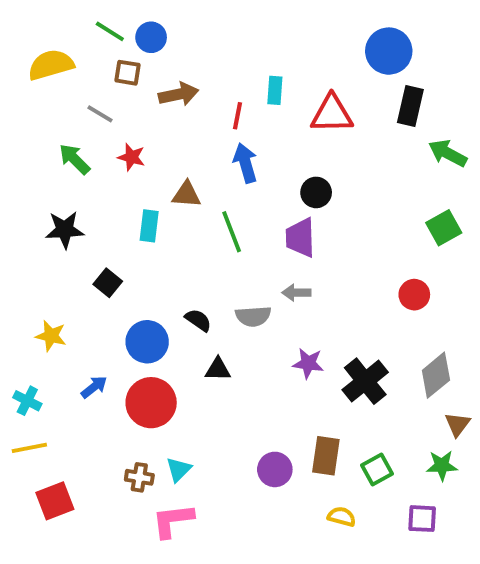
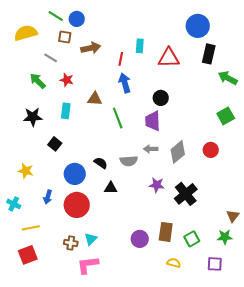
cyan rectangle: (149, 226) -> (66, 111), moved
gray diamond: (436, 375) -> (178, 152), moved
blue arrow: (94, 387) -> (48, 197), turned 144
yellow line: (29, 448) -> (31, 228), moved

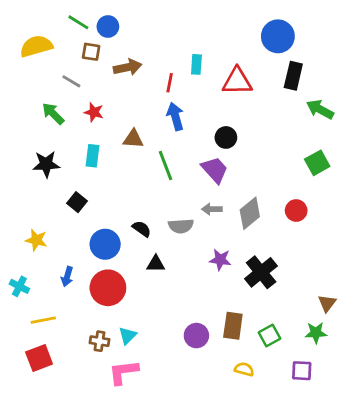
purple trapezoid: (153, 121) -> (215, 170), turned 140

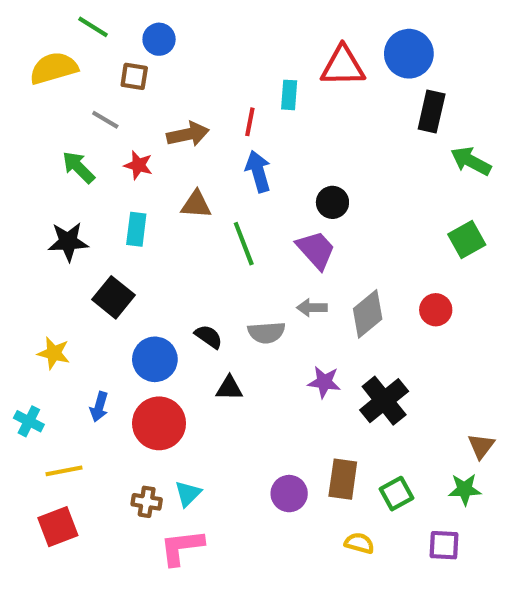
green line: (78, 22) -> (93, 27), moved
brown arrow: (128, 67) -> (188, 134), moved
red triangle: (237, 81) -> (343, 66), moved
black square: (77, 202) -> (114, 297), size x1.4

